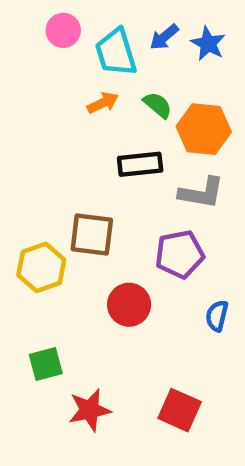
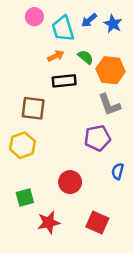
black rectangle: (140, 164) -> (64, 81), moved
gray L-shape: (202, 193) -> (109, 105), turned 60
brown square: (92, 234) -> (33, 108), moved
red circle: (129, 305) -> (70, 182), moved

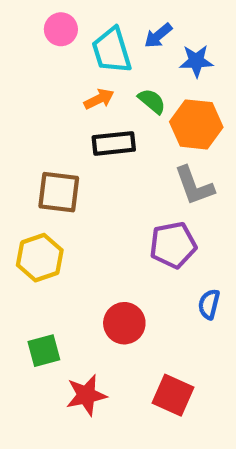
blue star: (113, 24) -> (196, 61), moved, turned -30

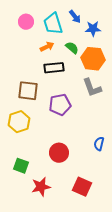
pink circle: (61, 29) -> (26, 22), moved
blue arrow: (158, 36) -> (75, 17), turned -88
purple pentagon: (173, 245) -> (60, 105), moved
green square: (44, 351) -> (21, 166), turned 35

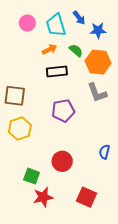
brown square: (28, 91) -> (15, 96), moved
green square: (21, 166) -> (32, 176), moved

